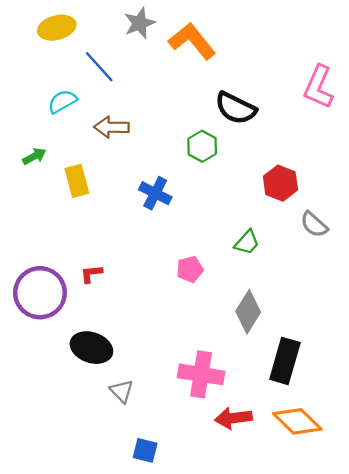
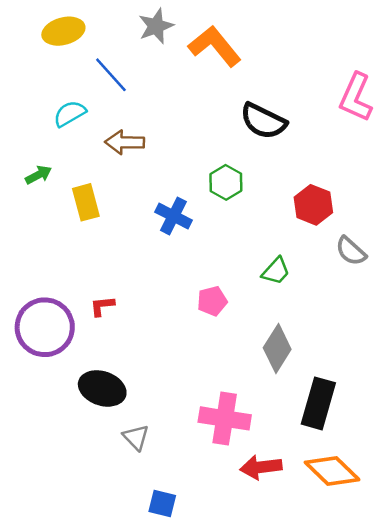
green hexagon: (202, 146) -> (226, 182), moved

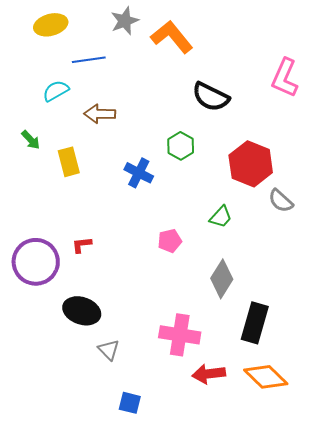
blue line: (111, 75) -> (89, 60), turned -56
green arrow: (38, 175) -> (31, 140), turned 75
red hexagon: (313, 205) -> (251, 164), size x1.4

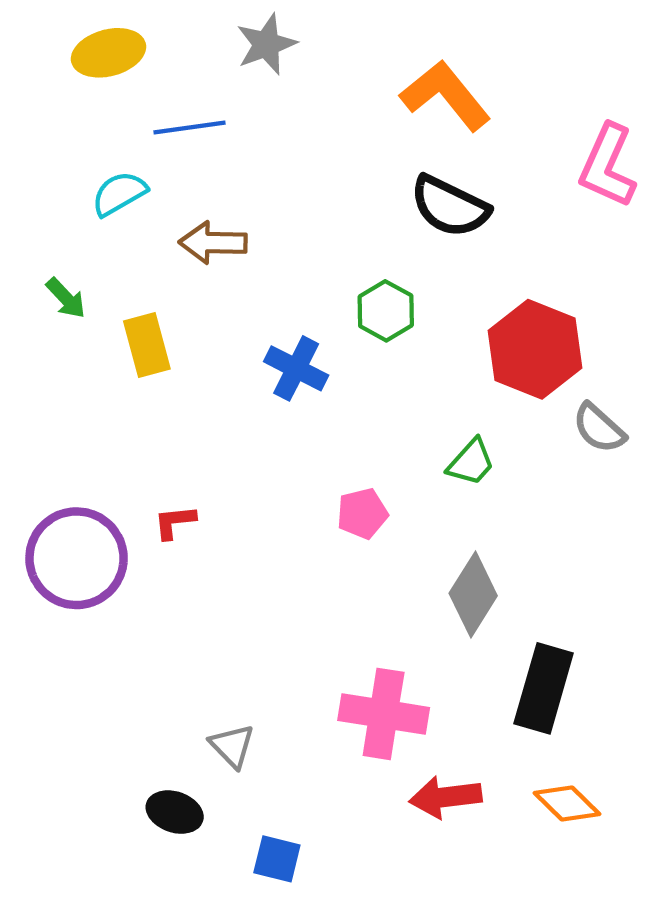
orange L-shape: (172, 37) -> (445, 95), moved
black ellipse: (82, 311) -> (175, 812), moved, size x0.7
orange diamond: (266, 377) -> (567, 803), size x0.7

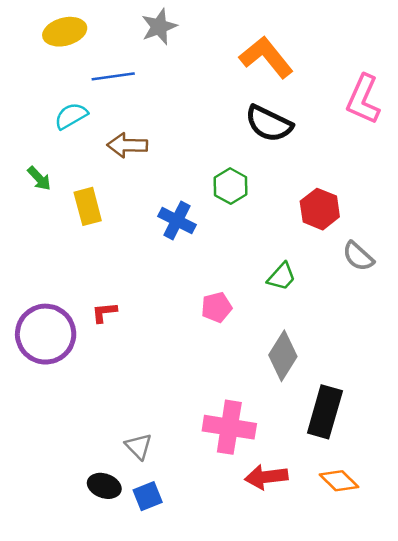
red hexagon: (535, 349) -> (320, 209), size x0.7
blue square: (277, 859) -> (148, 496), moved, turned -36

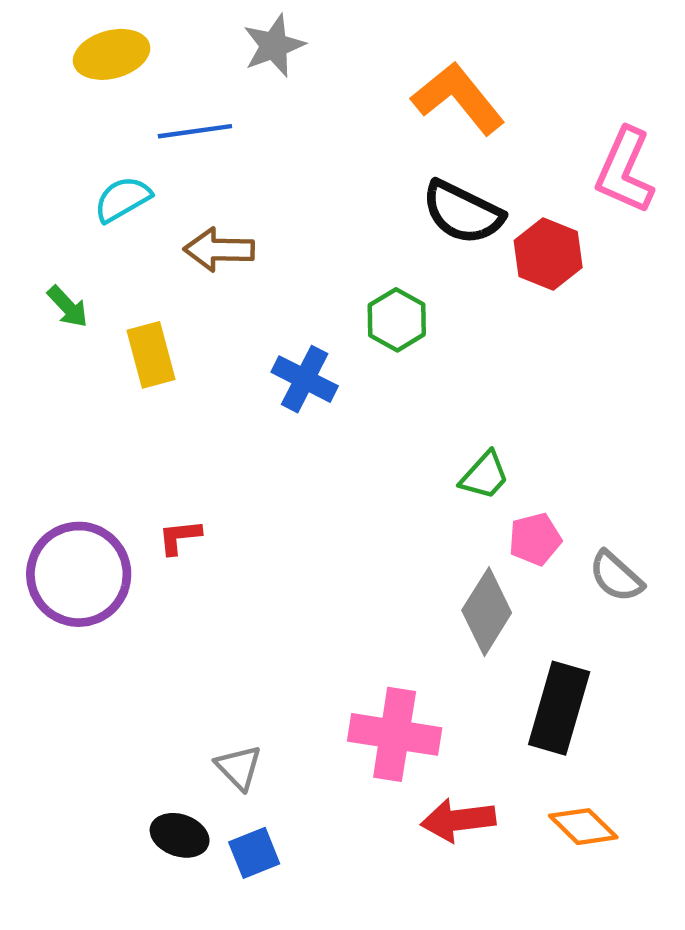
red hexagon: (320, 209) -> (548, 254), moved
gray semicircle: (358, 256) -> (616, 576), moved
pink pentagon: (217, 307) -> (535, 539), moved

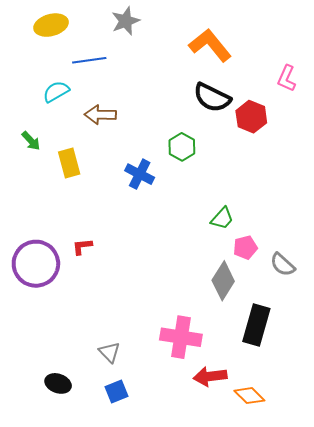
pink L-shape: (625, 171) -> (287, 78), size x0.7
orange diamond: (583, 827) -> (249, 396), moved
black ellipse: (180, 835) -> (58, 383), moved

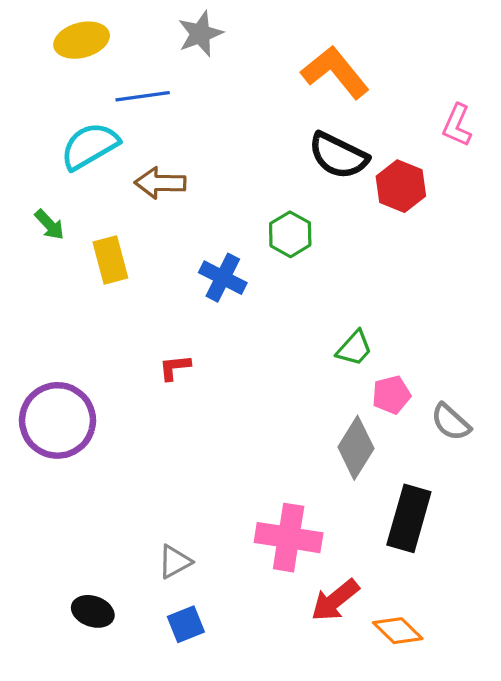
cyan semicircle: (56, 91) -> (90, 146), size x1.4
red L-shape: (82, 247) -> (175, 367), moved
gray triangle: (109, 352) -> (175, 562), turned 45
red arrow: (210, 376) -> (335, 600), turned -32

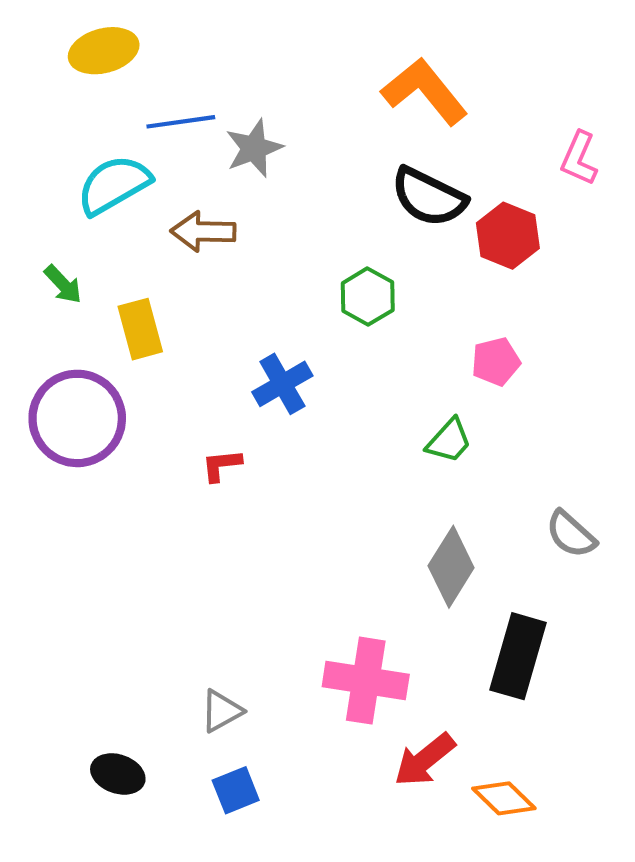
gray star: (200, 34) -> (254, 148), moved
blue cross: (223, 278) -> (282, 384), moved, turned 33
pink pentagon: (391, 395) -> (496, 362), moved
purple circle: (57, 420) -> (77, 418), moved

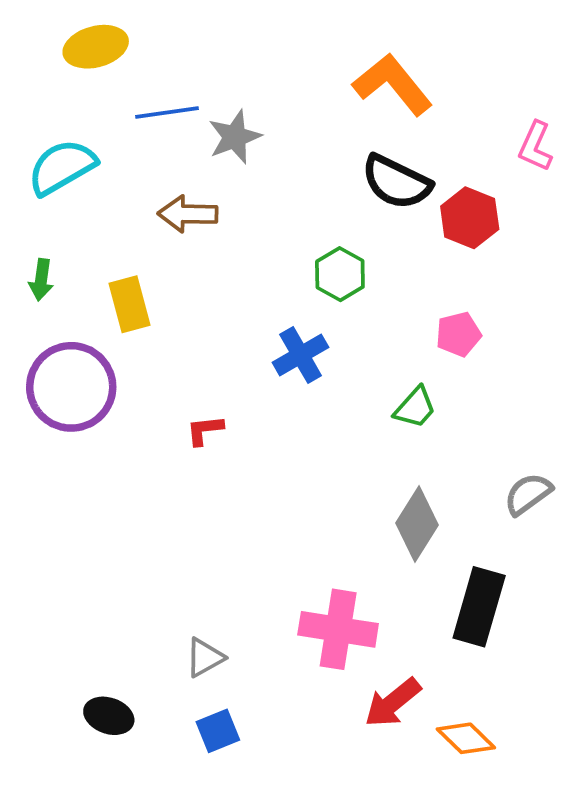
cyan semicircle: (114, 185) -> (62, 167), moved
green arrow: (63, 284) -> (41, 280), moved, turned 51
blue cross: (282, 384) -> (301, 355), moved
gray semicircle: (571, 534) -> (528, 494), turned 102

